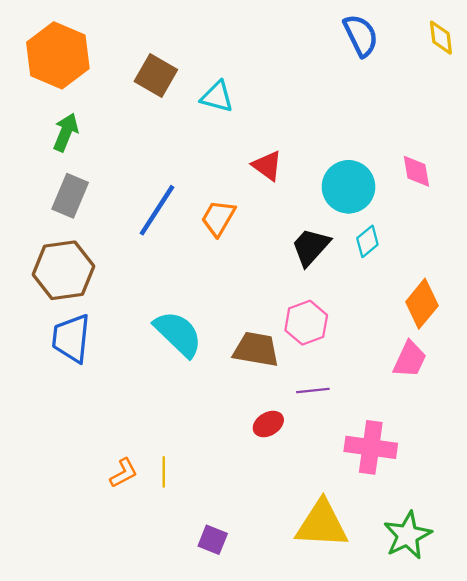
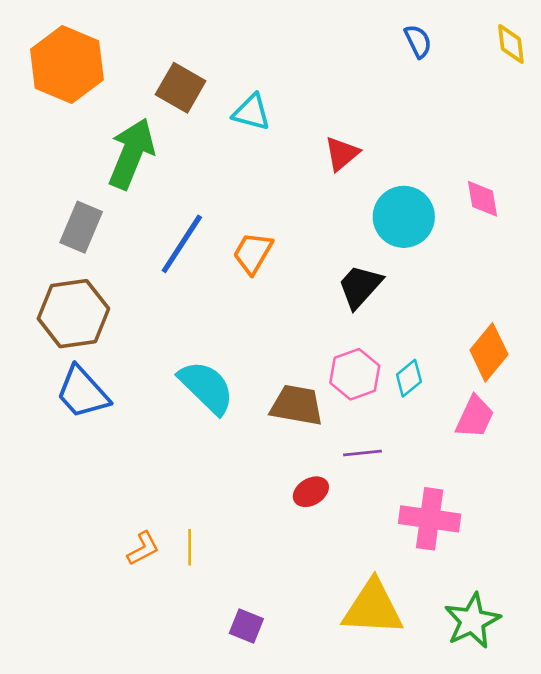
blue semicircle: (361, 35) -> (418, 41), size x0.7
green arrow: (66, 132) -> (131, 154), moved, size x1.6
red triangle: (267, 166) -> (342, 154), moved, turned 44
cyan diamond: (367, 241) -> (409, 378), moved
blue trapezoid: (71, 338) -> (82, 392), turned -48

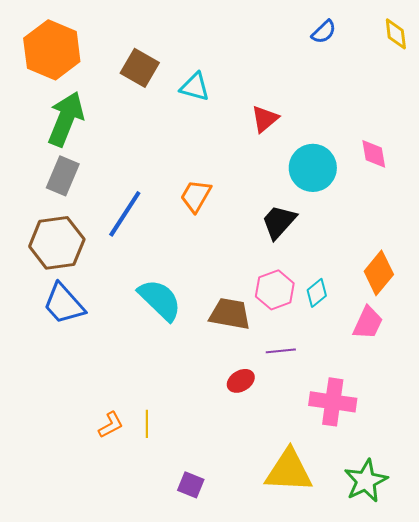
blue semicircle: (418, 41) -> (324, 32), turned 72
green arrow: (131, 154) -> (66, 119), moved
blue line: (182, 244) -> (125, 214), moved

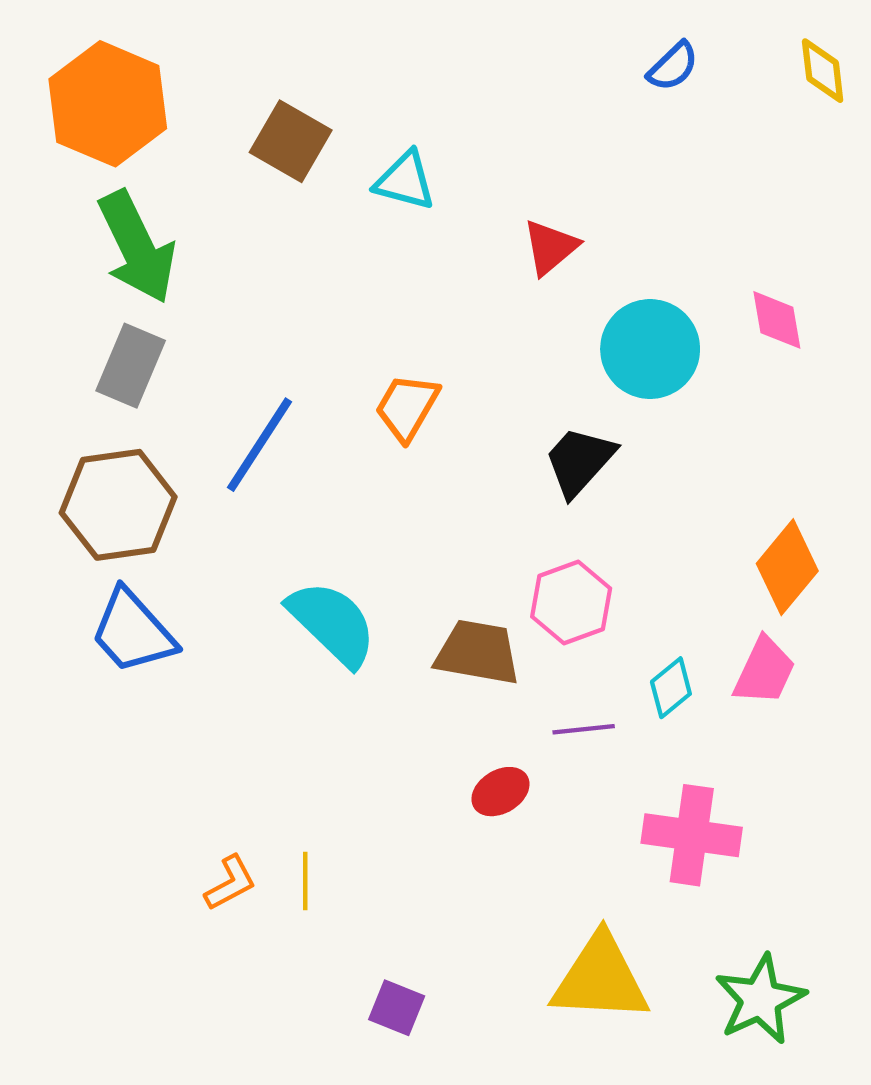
green arrow: (66, 119) -> (137, 247), turned 132
cyan diamond: (317, 293) -> (671, 688), moved

